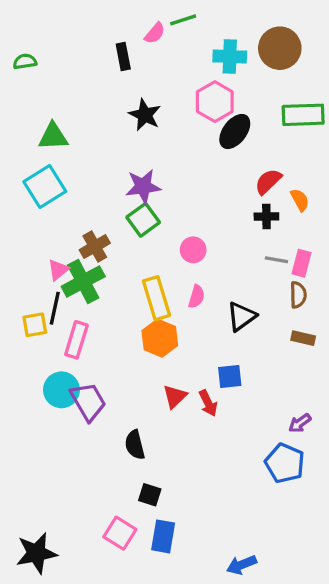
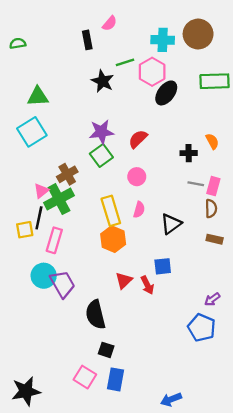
green line: (183, 20) -> (125, 62), moved
red semicircle: (268, 181) -> (138, 139), moved
black semicircle: (135, 445) -> (95, 315), size x1.4

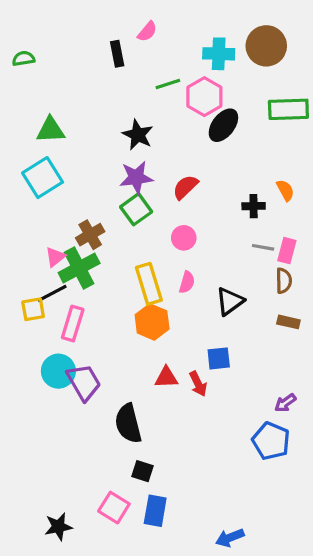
black star: (103, 81) -> (138, 135), moved
black line: (39, 218) -> (52, 293), turned 50
red triangle: (124, 280) -> (166, 377), turned 42
black star: (26, 391) -> (58, 527), moved, size x0.7

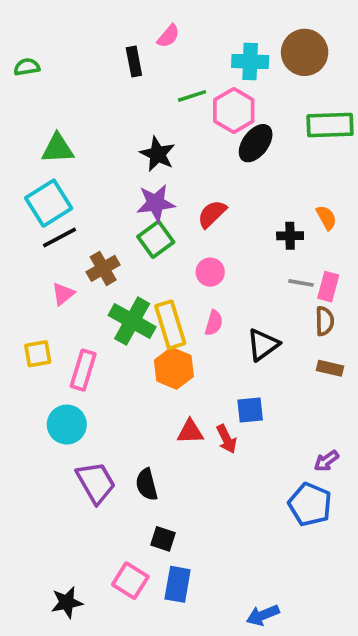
green cross: (79, 268) -> (132, 321), moved, turned -33
black line: (52, 293) -> (60, 238), moved
purple trapezoid: (84, 382) -> (96, 483), moved
black semicircle: (128, 423) -> (147, 484), size x0.7

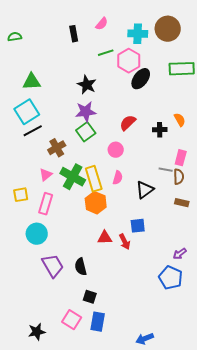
pink semicircle: (168, 36) -> (102, 24), moved
red semicircle: (212, 214) -> (128, 123), moved
gray line: (301, 283) -> (166, 170), moved
pink triangle: (63, 294) -> (46, 175), moved

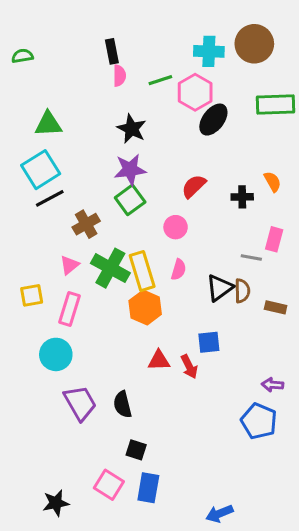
pink semicircle: (102, 24) -> (119, 76), moved, turned -40
brown semicircle: (179, 177) -> (242, 291), moved
purple arrow: (180, 254) -> (273, 385), turned 40

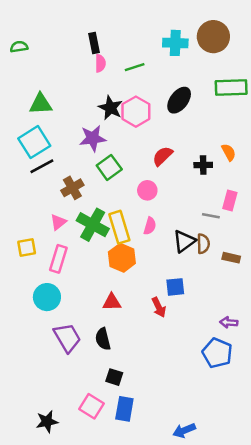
pink hexagon: (195, 92) -> (136, 112), moved
purple star: (130, 170) -> (93, 138), moved
red triangle: (159, 360) -> (112, 302), moved

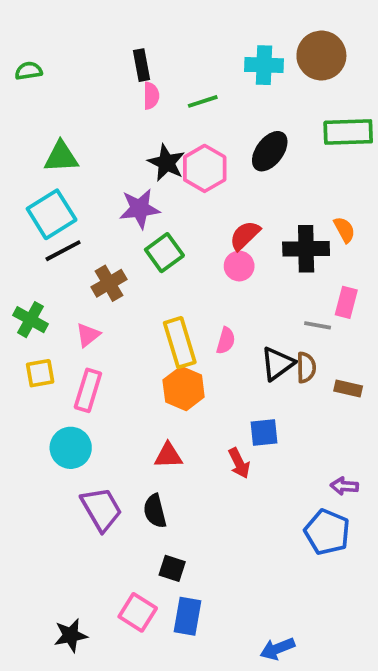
black cross: (203, 165) -> (306, 249), size x1.6
pink circle: (147, 190) -> (239, 266), moved
green cross: (93, 225) -> (31, 320), moved, size x0.7

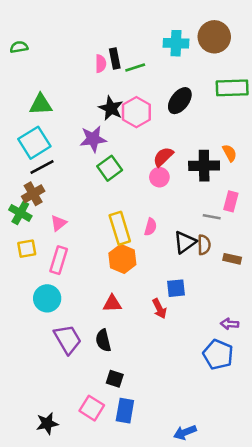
black rectangle: (142, 65) -> (115, 59), moved
brown cross: (109, 283) -> (33, 194), moved

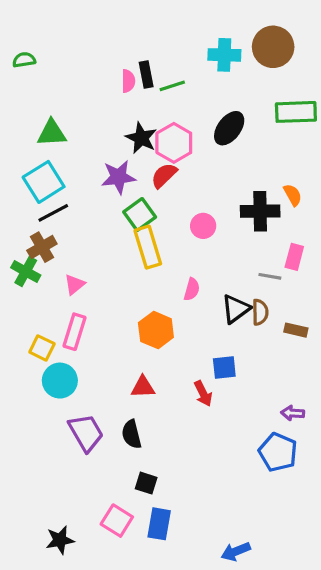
red semicircle: (163, 157) -> (164, 175), moved
yellow rectangle: (120, 228) -> (148, 247), moved
yellow square: (27, 249) -> (42, 348), moved, turned 36

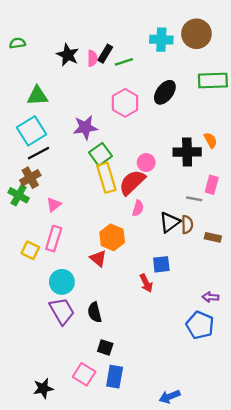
black rectangle: (146, 74) -> (105, 54), turned 42
black star: (141, 138) -> (68, 55), moved
red semicircle: (164, 175) -> (132, 182), moved, size x1.4
cyan circle: (60, 381) -> (62, 282), moved
red triangle: (143, 387) -> (98, 258), moved, turned 42

